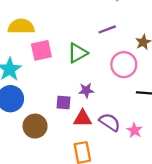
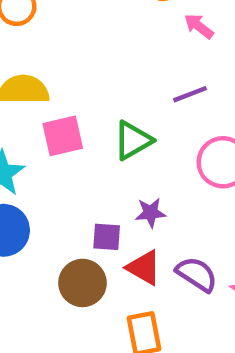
red triangle: (83, 119) -> (144, 268), turned 30
brown circle: (35, 126) -> (82, 283), moved

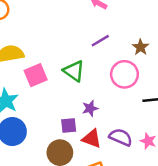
green triangle: (133, 140) -> (74, 71), turned -45

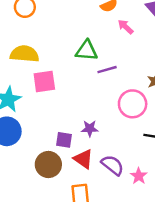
purple line: (100, 41) -> (107, 70), moved
green triangle: (74, 71) -> (87, 51), moved, turned -45

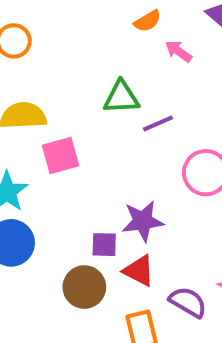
purple star: (90, 129) -> (143, 221), size x1.5
purple semicircle: (112, 165) -> (188, 302), moved

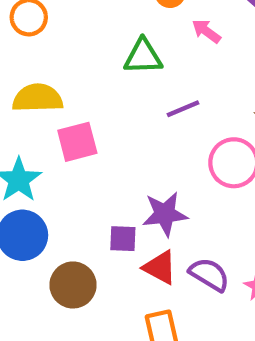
green triangle: (121, 97) -> (143, 57), moved
brown circle: (84, 287) -> (73, 285), moved
purple semicircle: (188, 302) -> (209, 275), moved

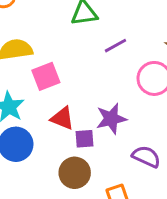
red triangle: (160, 267) -> (62, 118), moved
brown circle: (73, 285) -> (75, 173), moved

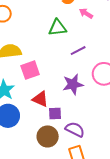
purple star: (111, 119) -> (73, 84), moved
purple semicircle: (146, 157) -> (75, 129), moved

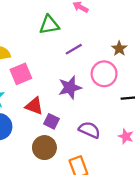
purple square: (55, 114) -> (51, 121), turned 32
purple semicircle: (75, 129) -> (89, 130), moved

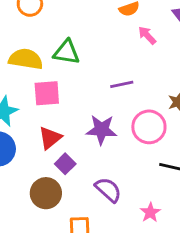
green triangle: (49, 25) -> (66, 52), moved
red triangle: (34, 106) -> (50, 138), turned 42

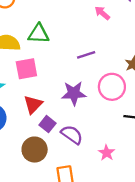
purple semicircle: (108, 190) -> (72, 135), moved
pink star: (150, 212) -> (107, 153), moved

